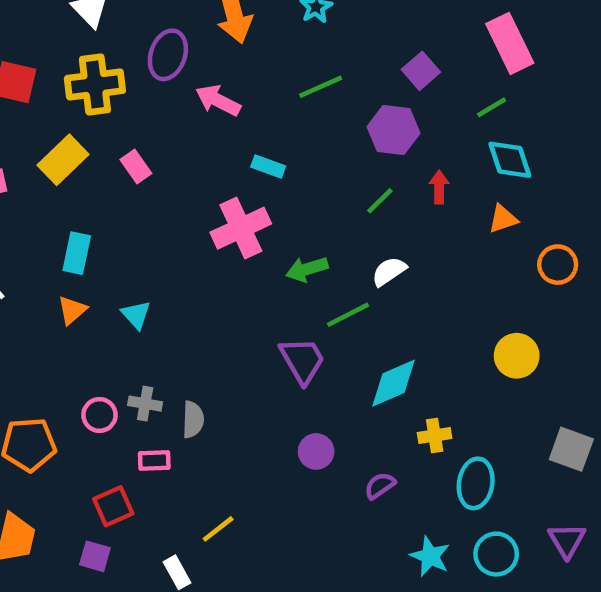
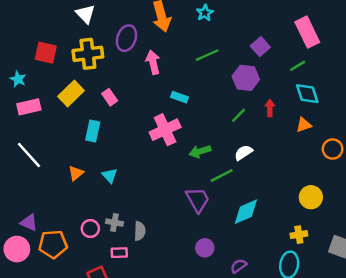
pink arrow: (218, 100) -> (153, 62), turned 50
cyan rectangle: (77, 253) -> (93, 131), moved
yellow cross: (435, 435) -> (299, 235), moved

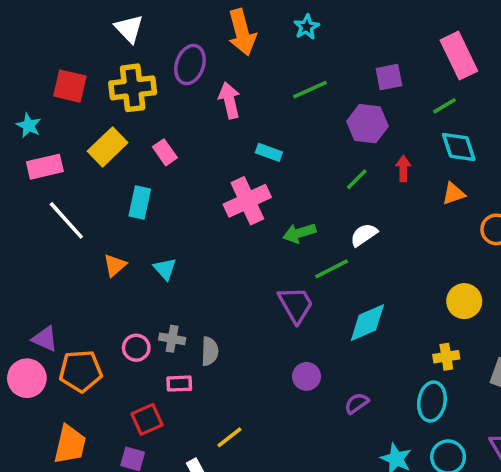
purple square: (260, 47) -> (389, 77), turned 30
white line: (29, 155) -> (66, 220), moved

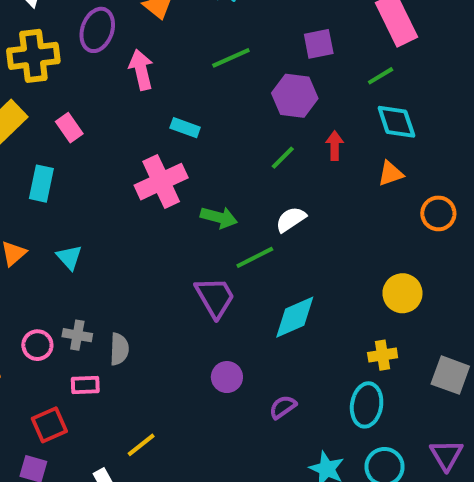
green arrow: (299, 233) -> (219, 217), turned -148

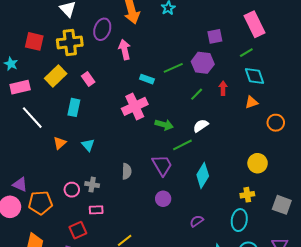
green line: (231, 58) -> (173, 68), moved
cyan diamond: (295, 317) -> (203, 175), turned -35
gray semicircle: (119, 349) -> (127, 171), moved
purple circle: (227, 377) -> (163, 199), moved

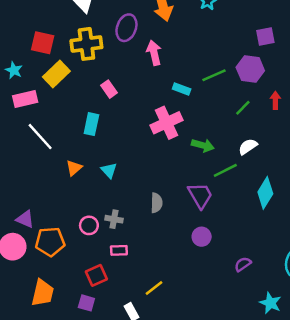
yellow rectangle: (56, 76) -> (56, 74), moved
cyan diamond: (203, 175) -> (265, 193), moved

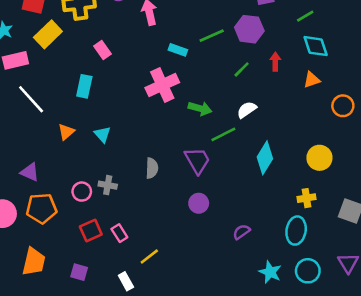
purple triangle: (25, 219) -> (30, 172), moved
pink rectangle: (119, 250) -> (119, 233), moved, turned 60
red square: (96, 275) -> (91, 231), moved

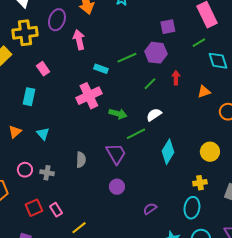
cyan diamond: (316, 46) -> (218, 61), moved
pink circle: (82, 192) -> (25, 170), moved

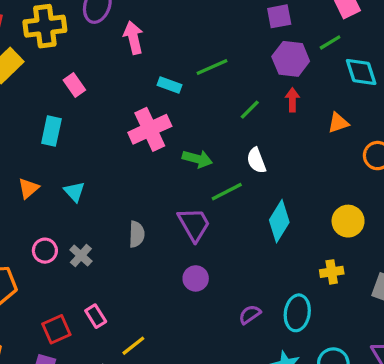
purple hexagon: (156, 53) -> (291, 59), moved
white semicircle: (154, 115) -> (256, 160), turned -77
gray cross: (47, 173) -> (81, 256), turned 32
red square: (34, 208) -> (56, 329), moved
cyan ellipse: (192, 208) -> (297, 313), moved

